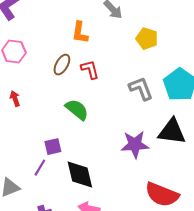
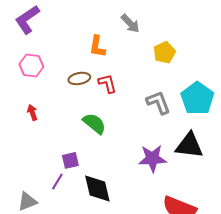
yellow pentagon: (147, 39) -> (164, 52), turned 30
brown ellipse: (62, 65) -> (79, 78), turned 50

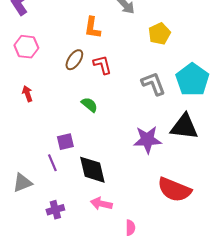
brown ellipse: (79, 78) -> (74, 60), turned -45
green semicircle: (94, 123) -> (89, 105), size x0.7
purple line: (57, 181) -> (52, 163), turned -54

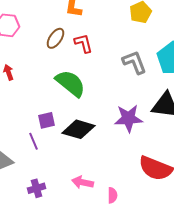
green semicircle: (89, 105) -> (71, 83), size x1.8
black diamond: (92, 170) -> (79, 129), moved, turned -60
pink semicircle: (130, 228) -> (113, 195), moved

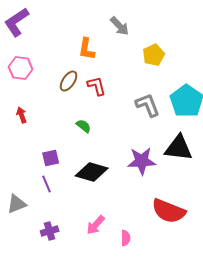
green semicircle: (71, 83) -> (84, 126), size x0.5
purple square: (47, 120) -> (51, 158), moved
pink arrow: (83, 182) -> (96, 225), turned -60

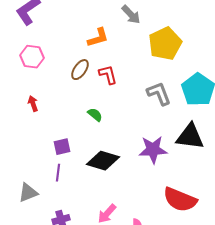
orange L-shape: (87, 49) -> (98, 38), turned -115
yellow pentagon: (154, 55) -> (165, 44), size x1.5
purple line: (47, 184) -> (58, 173), turned 30

